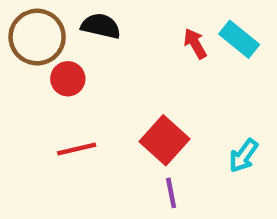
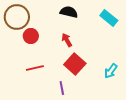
black semicircle: (101, 26) -> (69, 12), moved
red arrow: (195, 44) -> (67, 40), moved
purple line: (171, 193) -> (62, 88), moved

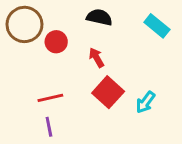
red circle: (31, 36) -> (56, 42), moved
cyan arrow: (111, 71) -> (145, 102), moved
purple line: (62, 88) -> (49, 127), moved

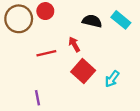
black semicircle: (99, 17) -> (92, 21), moved
red circle: (56, 42) -> (45, 11), moved
red line: (50, 98) -> (46, 53), moved

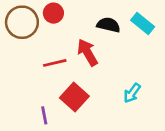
red arrow: (74, 44) -> (88, 52), size x1.5
red square: (83, 71) -> (74, 97), moved

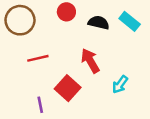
red circle: (53, 13) -> (66, 12), moved
red arrow: (88, 52) -> (90, 61), moved
red line: (55, 63) -> (38, 58), moved

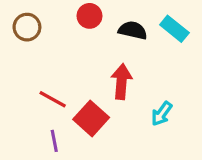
brown circle: (20, 20) -> (27, 27), size x0.7
red line: (38, 58) -> (53, 99), moved, turned 42
red arrow: (90, 61) -> (122, 82), turned 35

